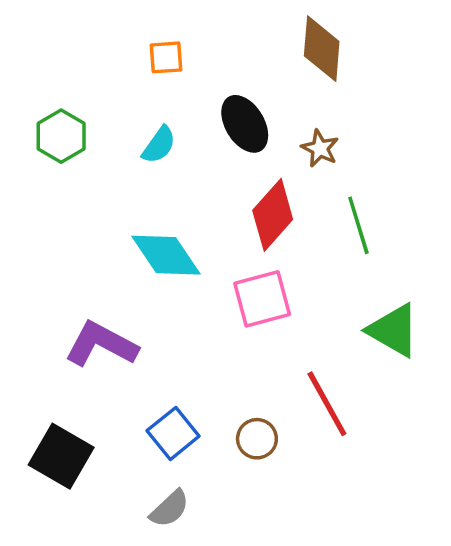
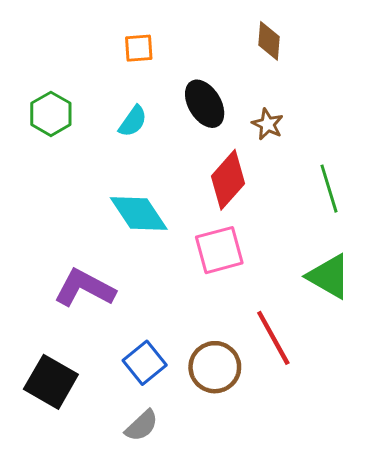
brown diamond: (322, 49) -> (269, 41), size x0.7
green line: (358, 225) -> (329, 189), moved
brown circle: (257, 439) -> (215, 367), size x1.5

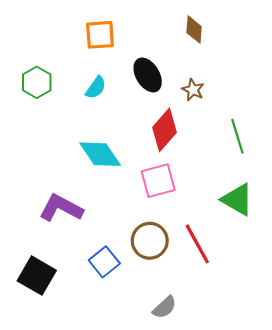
orange square: (139, 48) -> (100, 35), size x1.4
brown circle: (215, 367) -> (150, 241), moved
gray semicircle: (142, 426) -> (164, 307), moved

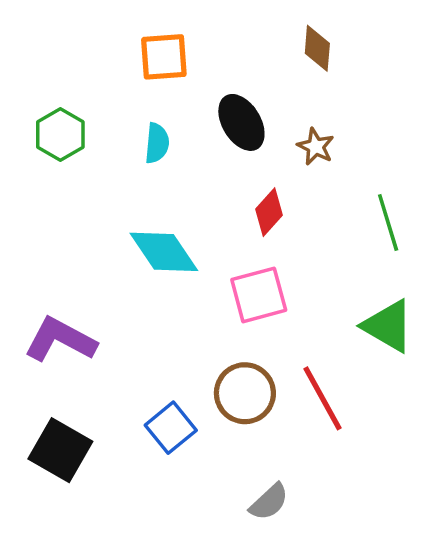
cyan semicircle: (96, 88) -> (157, 143), turned -30
red diamond: (164, 130) -> (269, 212), size x0.7
purple L-shape: (61, 208) -> (60, 340), moved

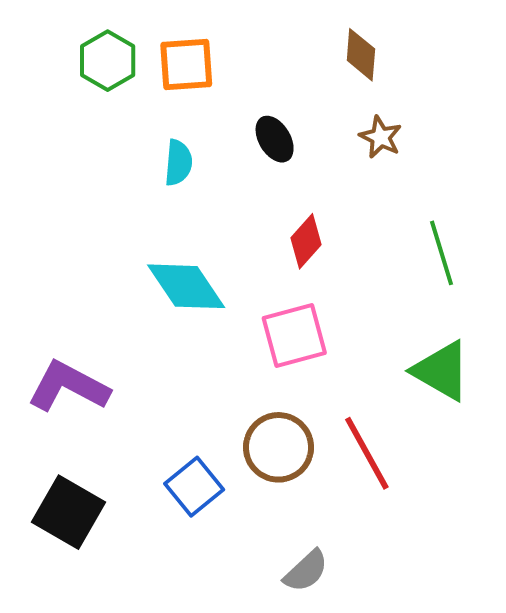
black ellipse: (241, 122) -> (275, 139), size x0.7
green hexagon: (60, 135) -> (108, 61), moved
brown star: (316, 147) -> (381, 137), moved

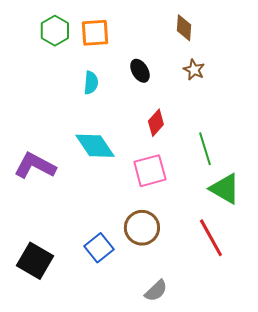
green line: (441, 253) -> (205, 149), moved
purple L-shape: (68, 386) -> (35, 166), moved
red line: (367, 453) -> (211, 238), moved

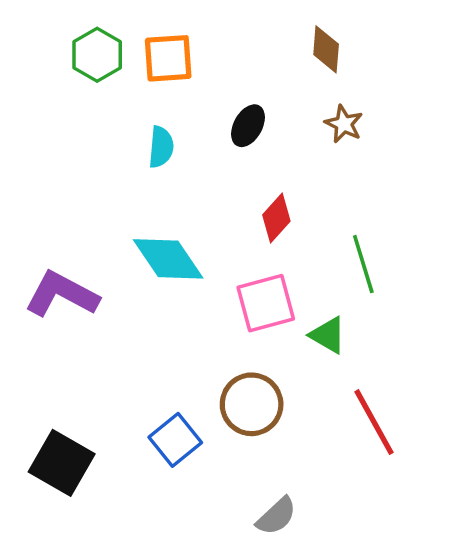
black ellipse: (140, 71) -> (248, 126), turned 60
green triangle: (225, 189) -> (328, 335), moved, size x0.7

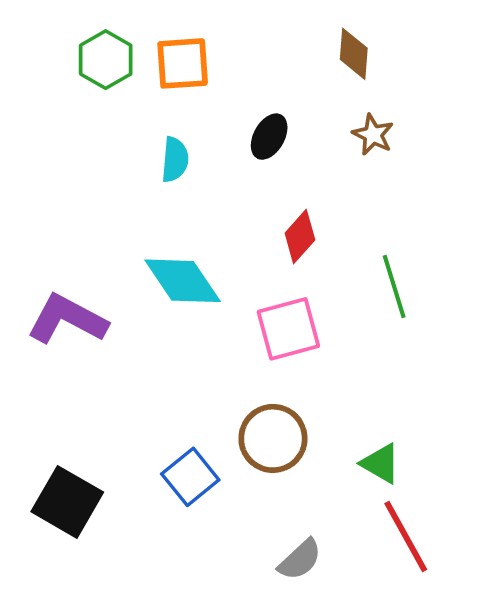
green triangle: (328, 335) -> (381, 463), moved
red line: (374, 422) -> (406, 537), moved

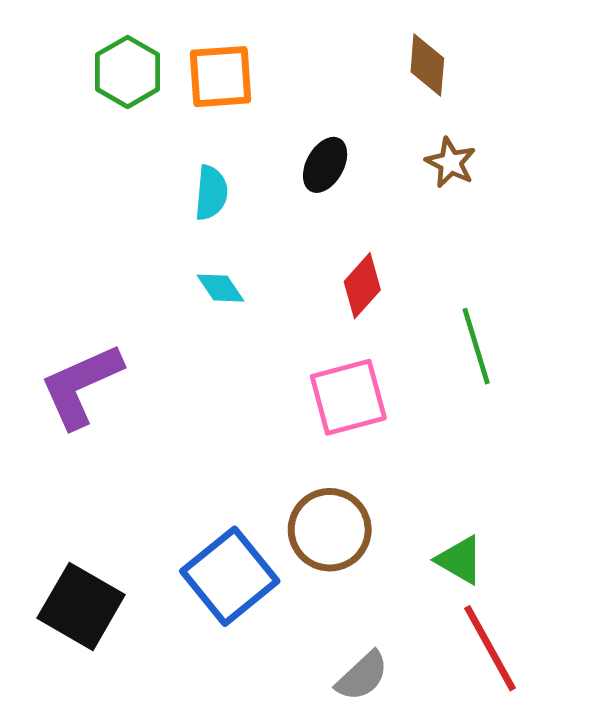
cyan diamond: (183, 281) -> (220, 288), moved, size x0.5
purple L-shape: (67, 319) -> (81, 386), turned -52
blue square: (190, 477) -> (230, 576), size x1.4

